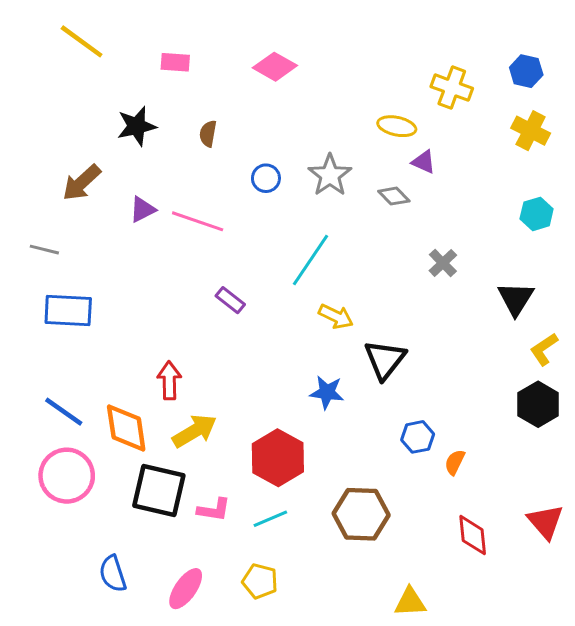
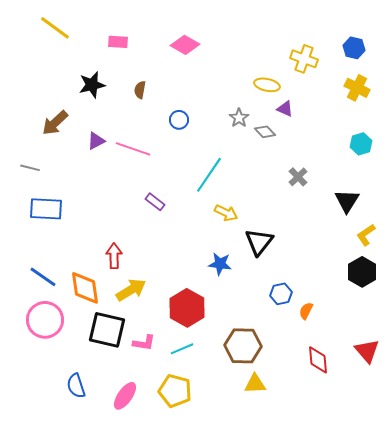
gray star: (330, 175) -> (239, 118), moved, size x0.7
yellow pentagon: (260, 581) -> (175, 391), size x1.4
yellow triangle: (410, 602) -> (255, 384), moved

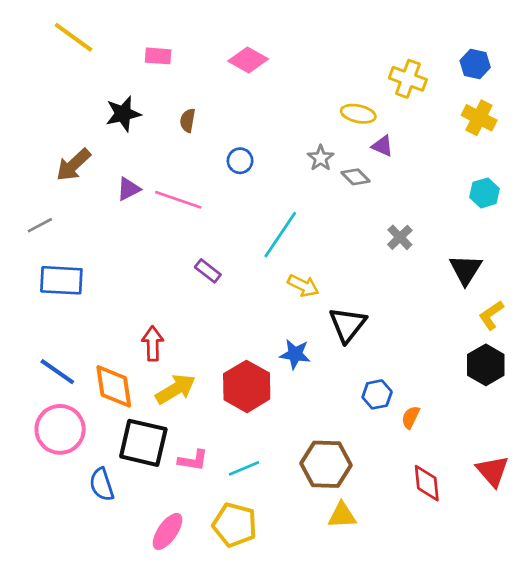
gray line: (30, 168) -> (40, 225), turned -42
red hexagon: (187, 308) -> (247, 386), moved
blue semicircle: (76, 386) -> (102, 484), moved

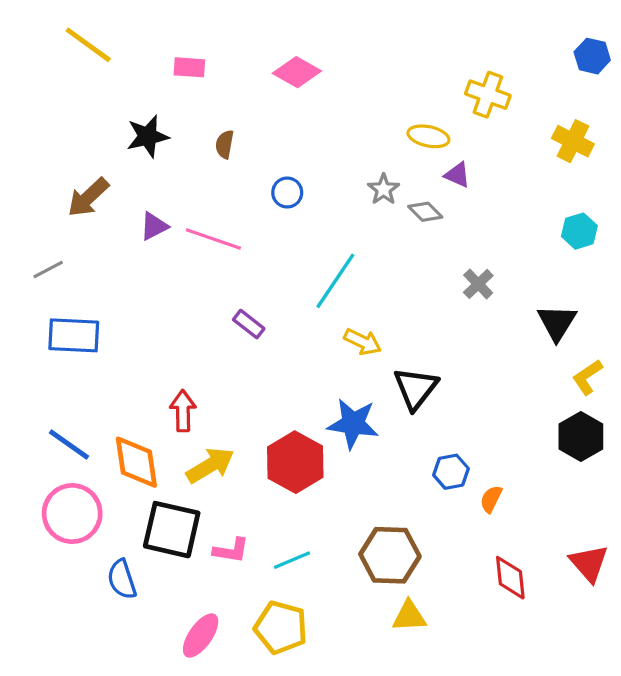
blue hexagon: (475, 64) -> (592, 56), moved
blue star: (295, 354) -> (353, 424), size x1.4

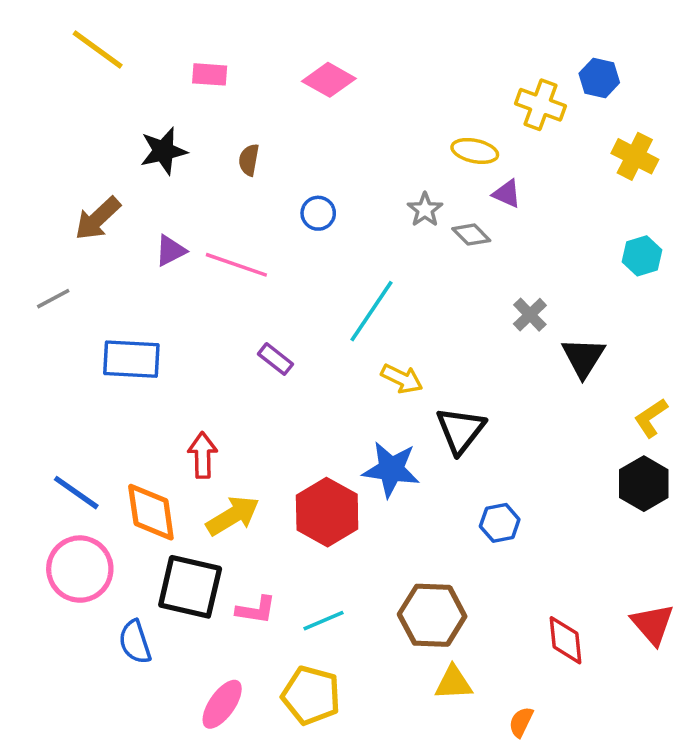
blue hexagon: (592, 56) -> (599, 78), moved
black triangle: (557, 323) -> (583, 357), moved
blue rectangle: (74, 335) -> (131, 359), moved
orange semicircle: (491, 499) -> (521, 722), moved

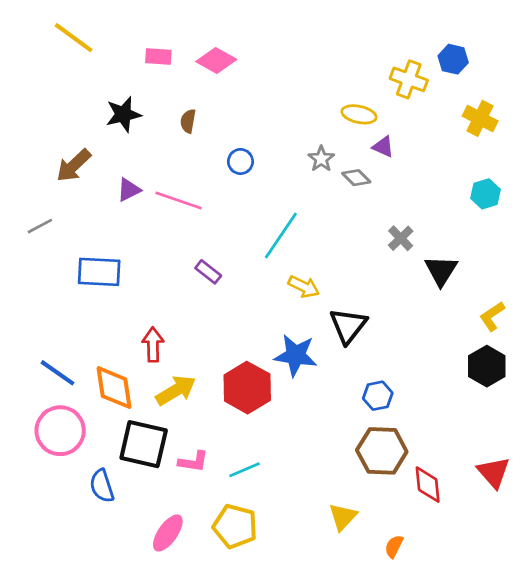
pink diamond: (329, 80) -> (216, 61), moved
brown hexagon: (432, 615) -> (382, 451), moved
yellow triangle: (453, 683) -> (343, 517), turned -44

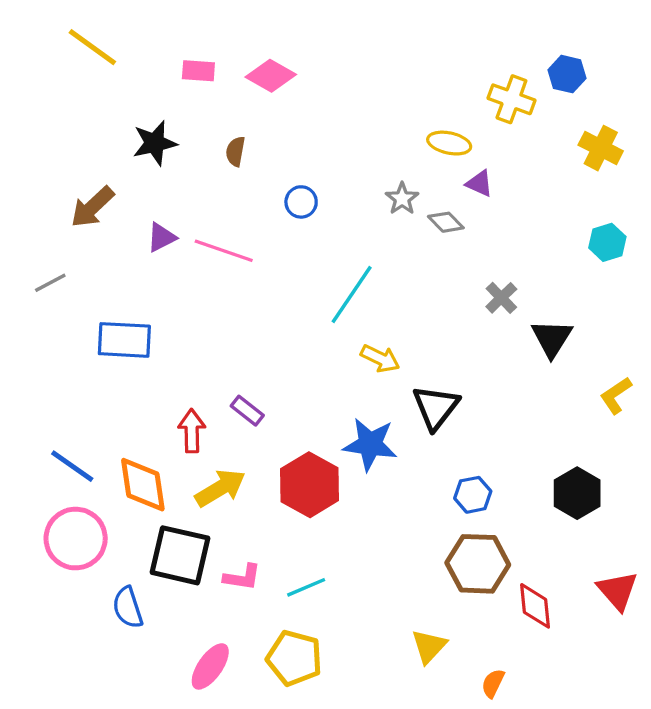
purple rectangle: (208, 272) -> (247, 411), moved
black hexagon: (487, 366) -> (577, 493), moved

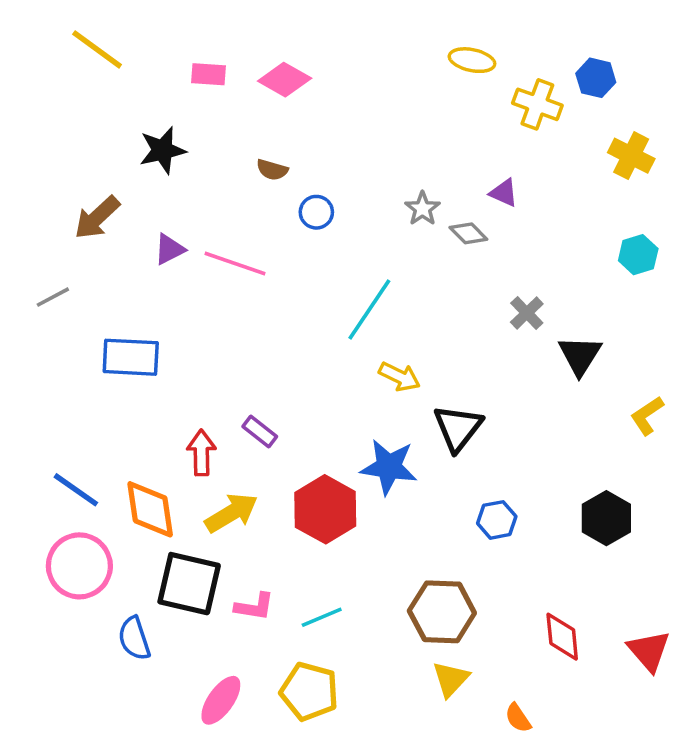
yellow ellipse: (449, 143) -> (472, 60), moved
brown semicircle: (235, 151) -> (272, 170), moved, turned -84
brown hexagon: (478, 564) -> (442, 612), moved
red triangle: (617, 591) -> (649, 651), moved
orange semicircle: (493, 683) -> (518, 718), turned -60

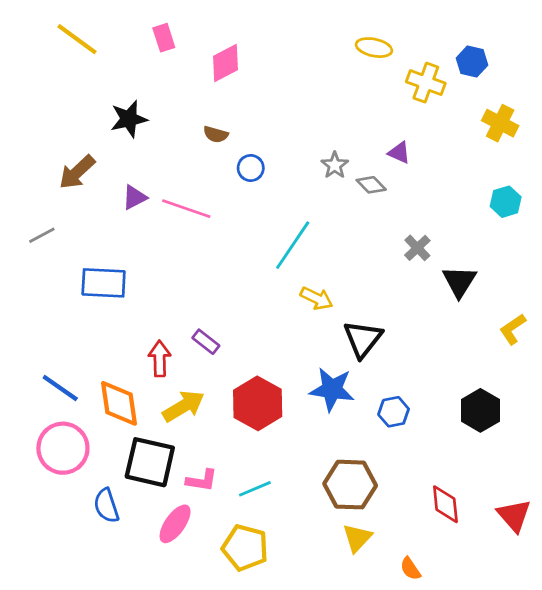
pink rectangle: (208, 74) -> (164, 38), moved, turned 68
pink diamond: (285, 80) -> (225, 63), turned -57
blue star: (389, 467) -> (332, 389), moved
pink ellipse: (221, 700) -> (175, 524), moved

